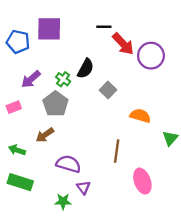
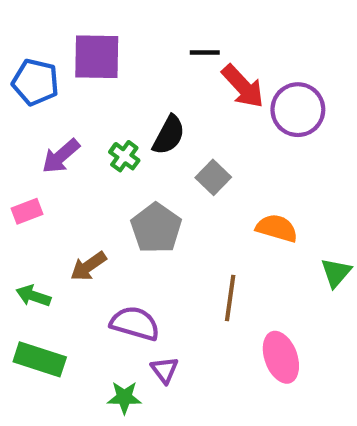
gray pentagon: (56, 104) -> (156, 228), moved

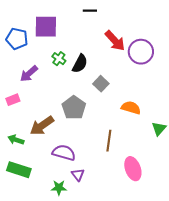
black line: (205, 52) -> (90, 11), moved
green cross: (124, 156) -> (59, 59), moved
brown arrow: (88, 266) -> (42, 126), size x1.4

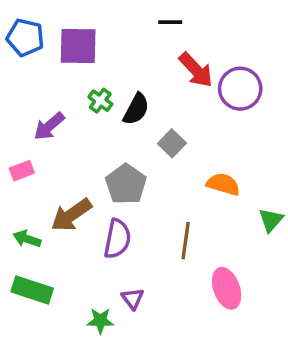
black line: (90, 11) -> (170, 22), moved
blue pentagon: (17, 39) -> (25, 37), moved
purple semicircle: (64, 153) -> (117, 239), moved, turned 85

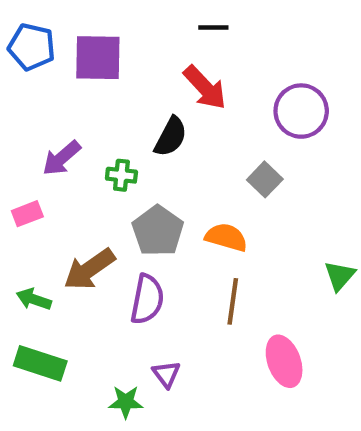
red arrow: (196, 70) -> (205, 88), moved
green cross: (100, 101) -> (121, 175), moved, turned -30
gray square: (172, 143) -> (265, 179), moved
orange semicircle: (223, 184) -> (226, 237), moved

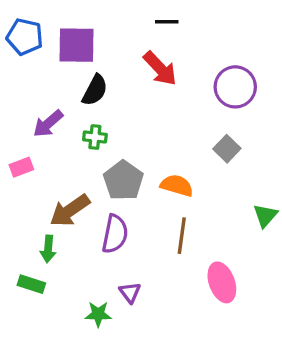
black semicircle: (171, 137) -> (95, 90), moved
gray square: (265, 179) -> (227, 149), moved
green arrow: (34, 299) -> (48, 249), moved, turned -104
green rectangle: (40, 363) -> (31, 284), size x0.7

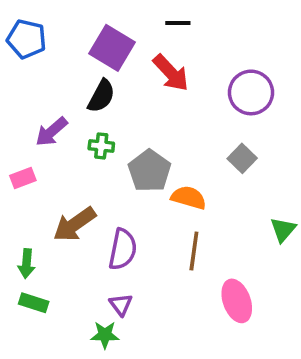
purple square: (76, 45) -> (112, 48), moved, turned 30
gray pentagon: (123, 180) -> (149, 171), moved
green arrow: (48, 249) -> (26, 264), moved
purple triangle: (130, 292) -> (121, 305), moved

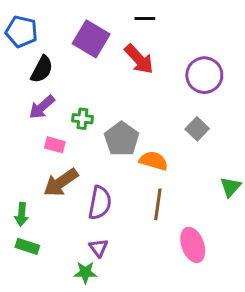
black semicircle: (101, 96) -> (42, 69), moved
pink rectangle: (23, 178) -> (55, 145), moved, turned 36

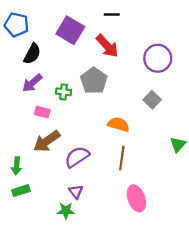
gray pentagon: (122, 139) -> (94, 81), moved
purple semicircle: (100, 203) -> (77, 157), turned -135
pink ellipse: (193, 245) -> (136, 198), moved
green rectangle: (27, 246) -> (21, 191), turned -36

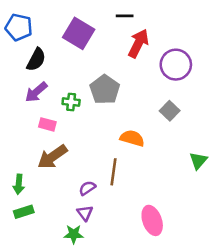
red arrow: (107, 46) -> (138, 43), moved, turned -110
purple semicircle: (77, 157) -> (87, 188), moved, size x0.6
brown line: (122, 158) -> (113, 172), moved

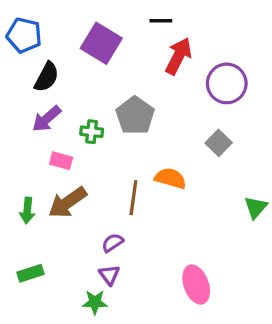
brown line: (113, 172) -> (133, 198), moved
green arrow: (19, 184) -> (27, 211), moved

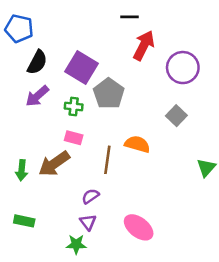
purple square: (101, 43) -> (81, 68), moved
pink rectangle: (61, 161) -> (74, 138), moved
green rectangle: (30, 273) -> (24, 221), turned 30
pink ellipse: (196, 285) -> (139, 227), moved, turned -32

